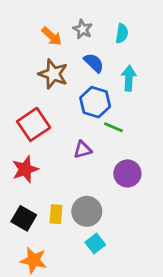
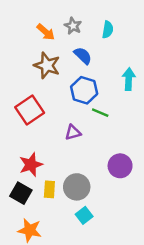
cyan arrow: (129, 78) -> (129, 79), moved
red star: (25, 169) -> (31, 165), moved
purple circle: (127, 173) -> (120, 166), moved

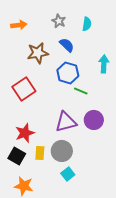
orange arrow: (46, 32) -> (19, 25), moved, turned -49
brown star: (47, 65) -> (38, 53), turned -30
purple triangle: (73, 132) -> (66, 122), moved, size x1.6
purple circle: (120, 166) -> (94, 120), moved

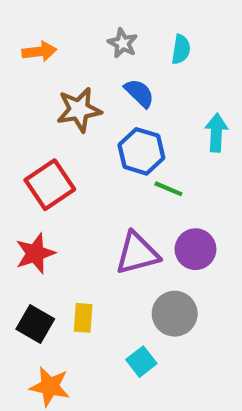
red star: (25, 133) -> (35, 253), moved
gray circle: (62, 151) -> (175, 314), moved

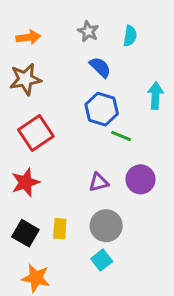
brown star: (79, 110) -> (25, 79), moved
purple triangle: (137, 253) -> (99, 182), size x0.6
gray circle: (175, 314) -> (106, 226), moved

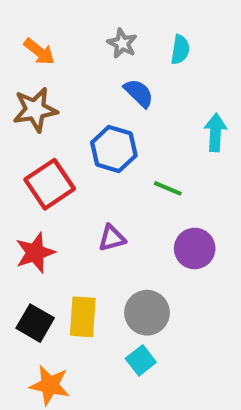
orange arrow: (28, 37) -> (39, 52), turned 45
blue hexagon: (102, 109) -> (114, 149), moved
purple triangle: (99, 182) -> (112, 238), moved
yellow rectangle: (60, 229) -> (83, 317), size x1.4

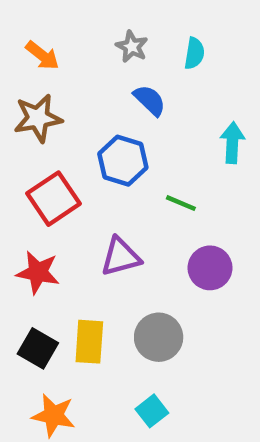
purple triangle: (112, 238) -> (121, 257), size x1.4
red star: (35, 253) -> (38, 272), turned 30
cyan square: (141, 360) -> (152, 411), moved

